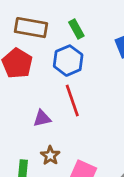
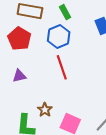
purple triangle: (42, 118) -> (19, 76), moved

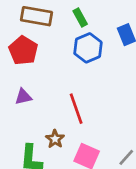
blue hexagon: (59, 37) -> (88, 48), moved
red line: (62, 67) -> (76, 109), moved

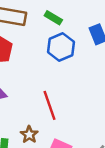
green rectangle: (80, 17) -> (53, 18), turned -30

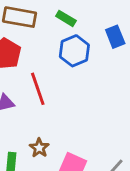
red line: (49, 105) -> (38, 89), moved

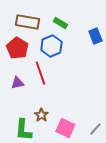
blue hexagon: (74, 51) -> (51, 46), moved

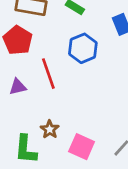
blue hexagon: (51, 46) -> (83, 48), moved

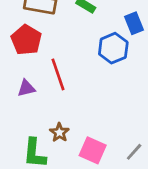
blue hexagon: (83, 48) -> (113, 48), moved

